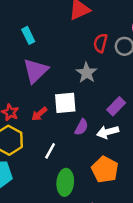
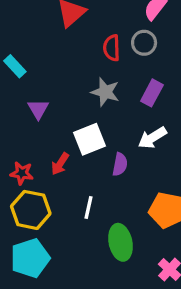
purple triangle: (36, 71) -> (38, 109), size x0.6
purple rectangle: (116, 106) -> (152, 93), moved
white arrow: (108, 132) -> (152, 138), moved

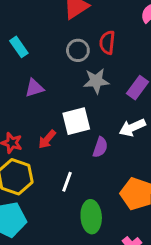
gray circle: (144, 43) -> (78, 50), moved
gray star: (105, 92) -> (96, 81), turned -30
purple triangle: (38, 109) -> (34, 88), turned 36

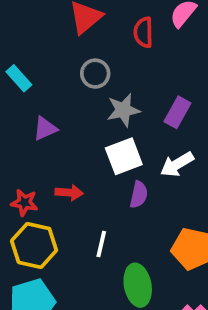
red semicircle: (107, 42) -> (143, 32), moved
white square: (76, 121) -> (124, 156), moved
red arrow: (47, 139) -> (69, 193), turned -120

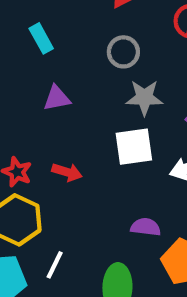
purple semicircle: (139, 195) -> (146, 227), moved, turned -108
white line: (101, 244) -> (55, 265), moved

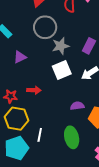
gray circle: (123, 52) -> (45, 27), size x1.5

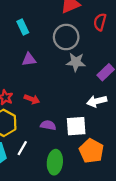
white square: (62, 70) -> (76, 126), moved
purple semicircle: (77, 106) -> (48, 125), moved

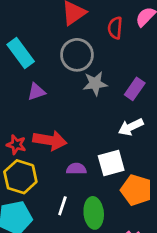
cyan rectangle: (23, 27) -> (21, 53), size x1.5
red arrow: (32, 99) -> (50, 140), size x1.6
white line: (22, 148) -> (62, 206), moved

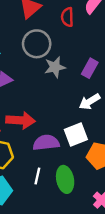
purple semicircle: (76, 169) -> (46, 143), size x1.5

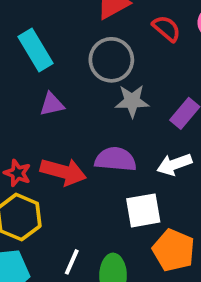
red semicircle: (67, 17) -> (166, 28), turned 120
purple semicircle: (46, 143) -> (116, 159), moved

